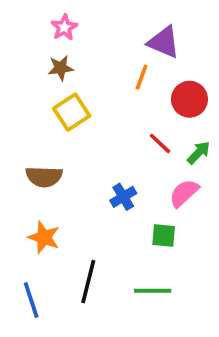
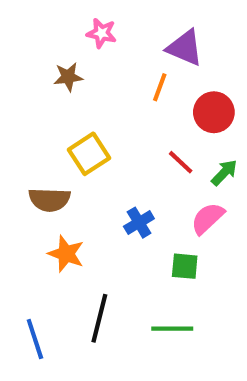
pink star: (64, 27) -> (102, 33), moved, turned -30
yellow square: (72, 112) -> (89, 154), moved
orange star: (44, 237) -> (66, 254), moved

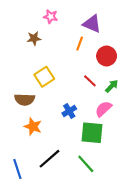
green square: (185, 266) -> (92, 133), size x1.6
black line: (99, 318) -> (50, 159), turned 35
green line: (172, 329) -> (86, 164), turned 48

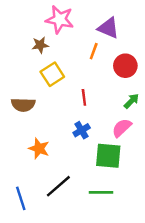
pink star: (51, 17) -> (60, 19), size x1.6
yellow square: (44, 77) -> (52, 74), moved
red line: (90, 81) -> (84, 97), moved, turned 40
brown semicircle: (25, 100) -> (23, 105), moved
green line: (86, 164) -> (101, 192), turned -48

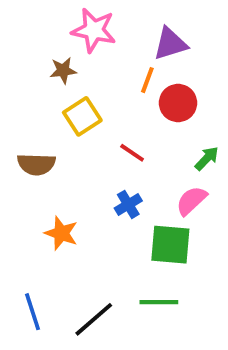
purple triangle: (108, 28) -> (170, 44), turned -40
red circle: (125, 66) -> (178, 103), moved
red line: (84, 97) -> (132, 153), turned -49
black line: (58, 186) -> (94, 319), moved

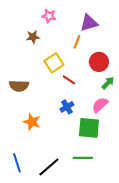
pink star: (94, 30) -> (49, 16), size x0.6
red circle: (178, 103) -> (99, 62), moved
yellow square: (82, 116) -> (54, 63), moved

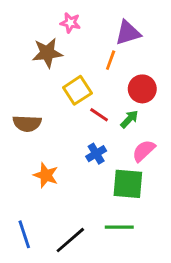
brown star: (33, 37) -> (47, 53), size x1.5
green arrow: (108, 83) -> (129, 119), moved

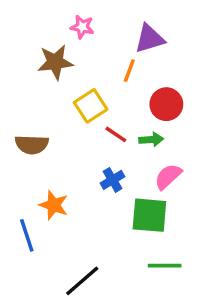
green arrow: (129, 119) -> (151, 140), turned 42
green line: (119, 227) -> (165, 266), moved
blue line: (24, 234) -> (27, 235), moved

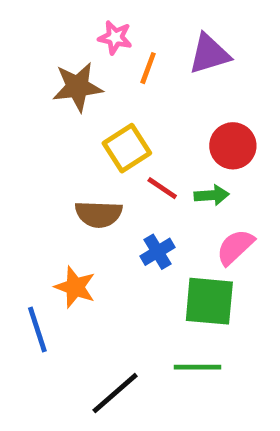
orange line: (129, 71) -> (148, 68), moved
brown semicircle: (32, 145) -> (99, 214), moved
green line: (165, 266) -> (198, 367), moved

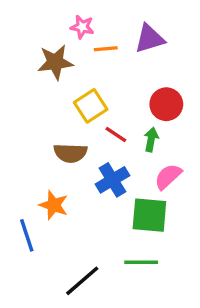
orange line: (148, 68) -> (106, 49), turned 65
green arrow: (212, 195) -> (151, 140), turned -75
blue cross: (157, 252) -> (112, 180), size x1.4

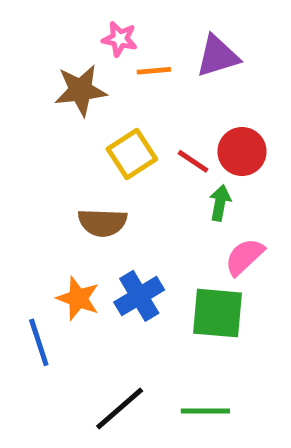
red line: (116, 134) -> (193, 161), moved
blue cross: (112, 180) -> (139, 296), moved
green line: (141, 262) -> (205, 411), moved

